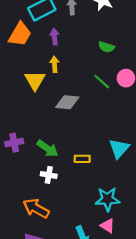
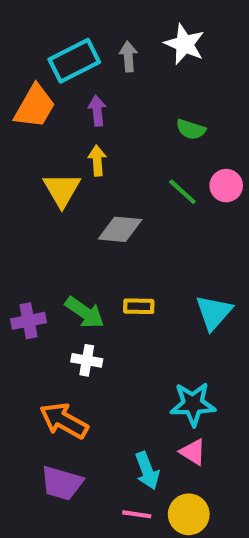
purple cross: (14, 143) -> (29, 321), moved
yellow rectangle: (82, 159) -> (139, 306), moved

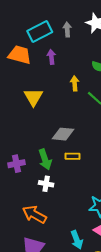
orange trapezoid: (35, 107) -> (20, 55), turned -105
yellow arrow: (97, 161) -> (75, 83), moved
gray diamond: (120, 229) -> (63, 134), moved
green arrow: (85, 312) -> (45, 159), turned 36

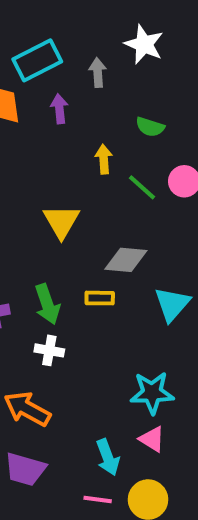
gray arrow: (67, 29) -> (98, 73), moved
yellow triangle: (33, 97) -> (61, 222), moved
gray diamond: (63, 134) -> (126, 260), moved

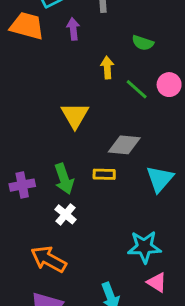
white cross: (49, 350) -> (66, 214), turned 30
pink triangle: (152, 439) -> (157, 282), moved

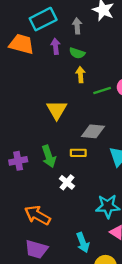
green semicircle: (143, 43) -> (77, 53), moved
green line: (137, 89) -> (102, 91), turned -60
white cross: (66, 214) -> (67, 182), moved

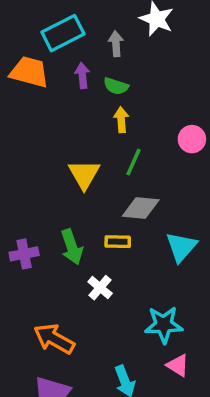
green line: (102, 91) -> (134, 162), moved, turned -48

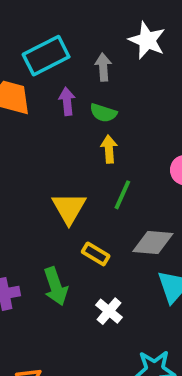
gray diamond: (141, 208) -> (153, 242), moved
yellow rectangle: (118, 242) -> (96, 254), moved, turned 30
white cross: (100, 288) -> (109, 311), moved

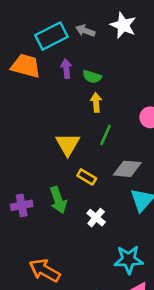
gray arrow: (103, 67) -> (85, 31), moved, turned -66

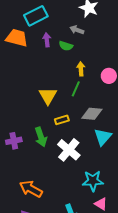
gray arrow: (85, 31) -> (77, 30), moved
yellow arrow: (96, 102) -> (81, 69), moved
yellow rectangle: (87, 177) -> (62, 120), turned -48
white cross: (96, 218) -> (69, 150), size x1.6

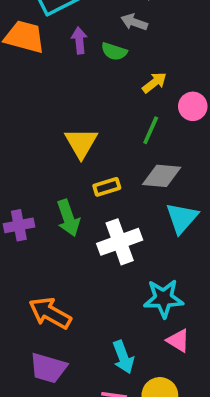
yellow arrow: (81, 69) -> (154, 83), moved, turned 56
green line: (76, 89) -> (151, 130), moved
white cross: (69, 150) -> (120, 242), turned 30

